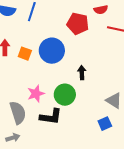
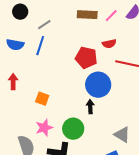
blue circle: (52, 51) -> (98, 85), moved
orange square: (25, 54) -> (42, 99), moved

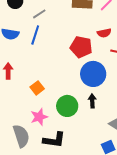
orange square: (42, 99) -> (37, 88), turned 32
black arrow: (90, 107) -> (92, 101), moved
green circle: (73, 129) -> (67, 106), moved

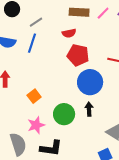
red semicircle: (104, 33) -> (69, 33), moved

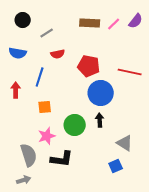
red semicircle: (69, 33) -> (58, 54), moved
blue line: (32, 43) -> (40, 77), moved
orange square: (34, 96) -> (45, 107), turned 32

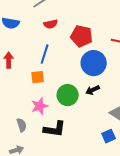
blue line: (40, 77) -> (45, 54), moved
black arrow: (100, 120) -> (93, 90), turned -112
gray semicircle: (29, 155) -> (22, 125), size x0.6

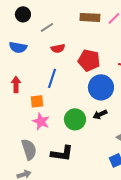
orange square: (38, 77) -> (37, 101), moved
pink star: (40, 106) -> (41, 121), moved, turned -30
gray semicircle: (22, 125) -> (29, 149), size x1.5

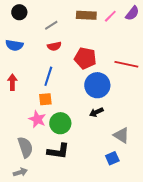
gray line: (47, 27) -> (51, 25), moved
orange square: (37, 101) -> (45, 99), moved
green circle: (75, 119) -> (60, 123), moved

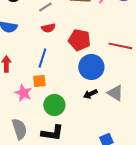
pink star: (37, 119) -> (23, 93), moved
gray triangle: (121, 135) -> (115, 93), moved

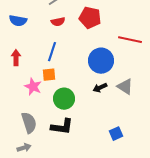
red pentagon: (79, 40) -> (90, 18), moved

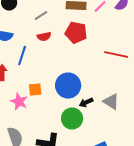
blue line: (52, 52) -> (22, 56), moved
blue circle: (101, 61) -> (68, 86), moved
green circle: (64, 99) -> (72, 118), moved

